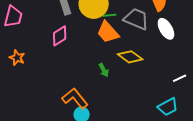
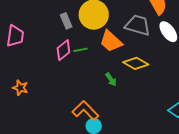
green line: (109, 15) -> (81, 50), moved
orange star: (17, 58) -> (20, 88), moved

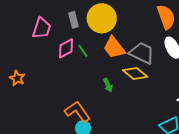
gray trapezoid: (138, 25) -> (142, 53), moved
pink trapezoid: (15, 36) -> (42, 28), moved
green line: (81, 50) -> (83, 51), turned 56

